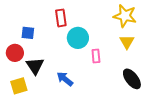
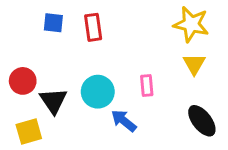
blue square: (28, 33) -> (53, 23), moved
cyan circle: (78, 38) -> (98, 92), moved
blue arrow: (65, 79) -> (124, 121), moved

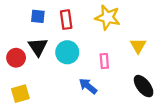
yellow star: (191, 24) -> (108, 17), moved
cyan circle: (98, 92) -> (67, 52), moved
black triangle: (53, 101) -> (38, 47), moved

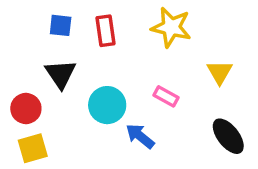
cyan circle: (67, 52) -> (107, 105), moved
red circle: (16, 58) -> (26, 109), moved
pink rectangle: (104, 61) -> (166, 96), turned -56

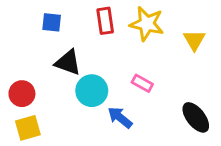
red rectangle: (105, 31) -> (105, 21), moved
yellow triangle: (220, 72) -> (194, 40), moved
black triangle: (61, 74) -> (68, 62), moved, turned -36

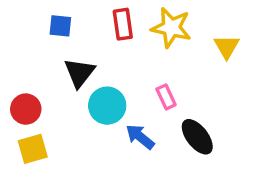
black triangle: (68, 62) -> (79, 73), turned 48
pink rectangle: (142, 83) -> (166, 97), turned 36
black ellipse: (196, 117) -> (197, 137), moved

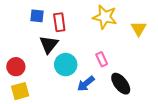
red rectangle: (123, 24) -> (59, 22), moved
blue arrow: (140, 137) -> (86, 84), turned -78

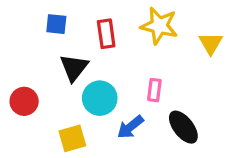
red rectangle: (59, 22) -> (106, 34), moved
pink rectangle: (102, 59) -> (154, 90), turned 32
yellow square: (20, 91) -> (72, 138), moved

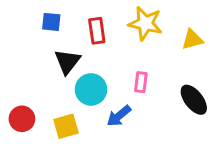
yellow triangle: (211, 43) -> (192, 40), turned 45
red circle: (24, 101) -> (22, 119), moved
black ellipse: (183, 127) -> (194, 100), moved

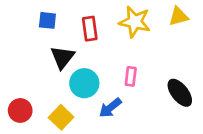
yellow triangle: (192, 40) -> (178, 16), moved
yellow square: (66, 126) -> (61, 117), turned -30

